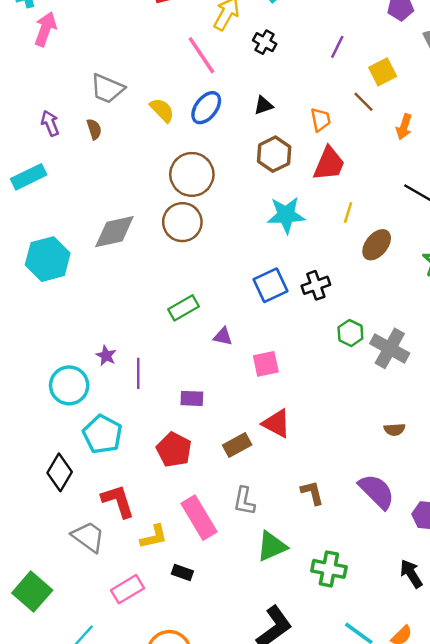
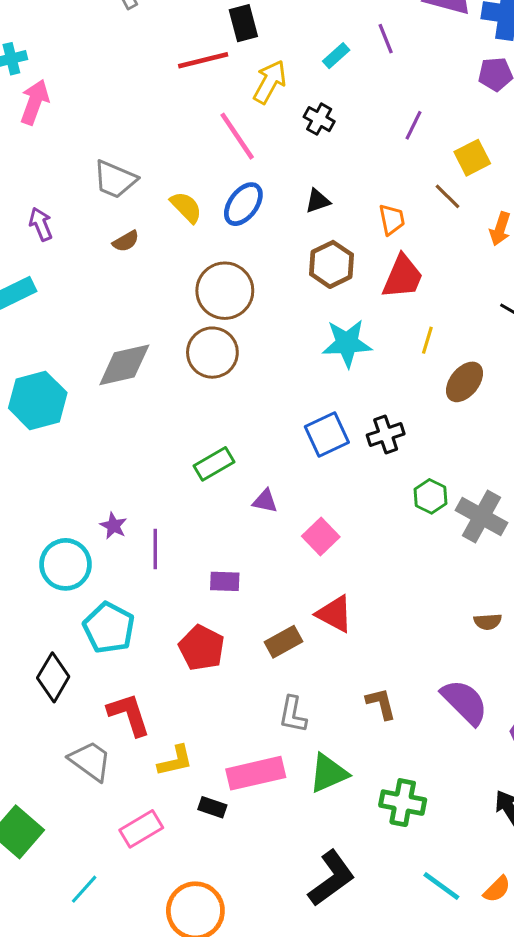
brown semicircle: (94, 129) -> (126, 241), moved, turned 78
pink square: (266, 364) -> (321, 537), turned -32
pink rectangle: (199, 518) -> (256, 773), moved, turned -72

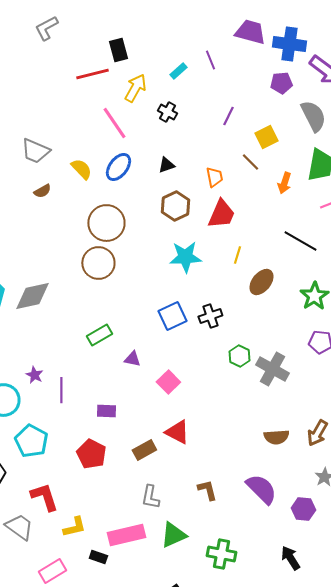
gray diamond: (124, 365) -> (32, 296), moved
brown semicircle: (488, 622) -> (276, 437), size x1.4

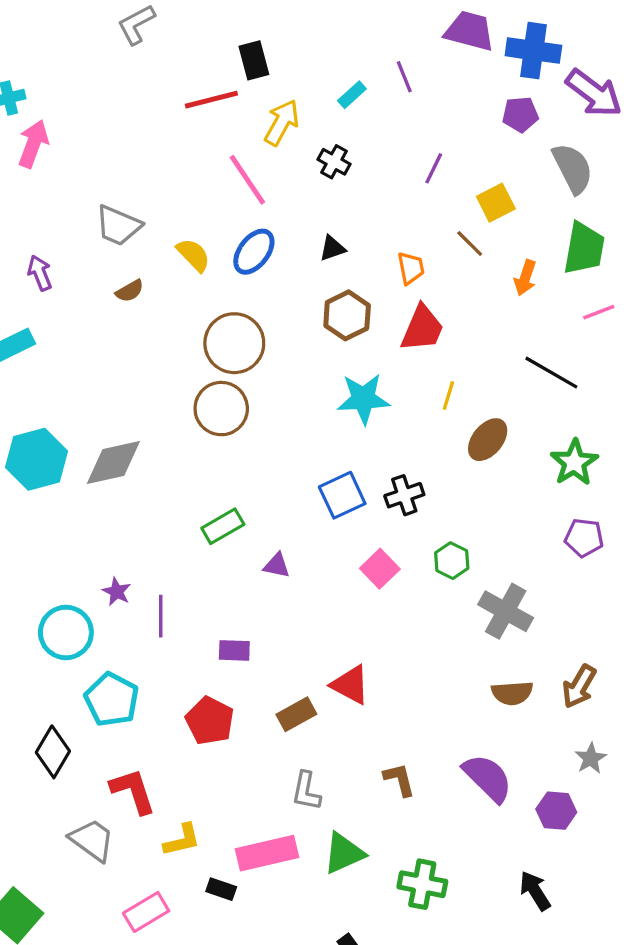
gray cross: (272, 369) -> (506, 611), moved
pink square: (168, 382) -> (380, 569), moved

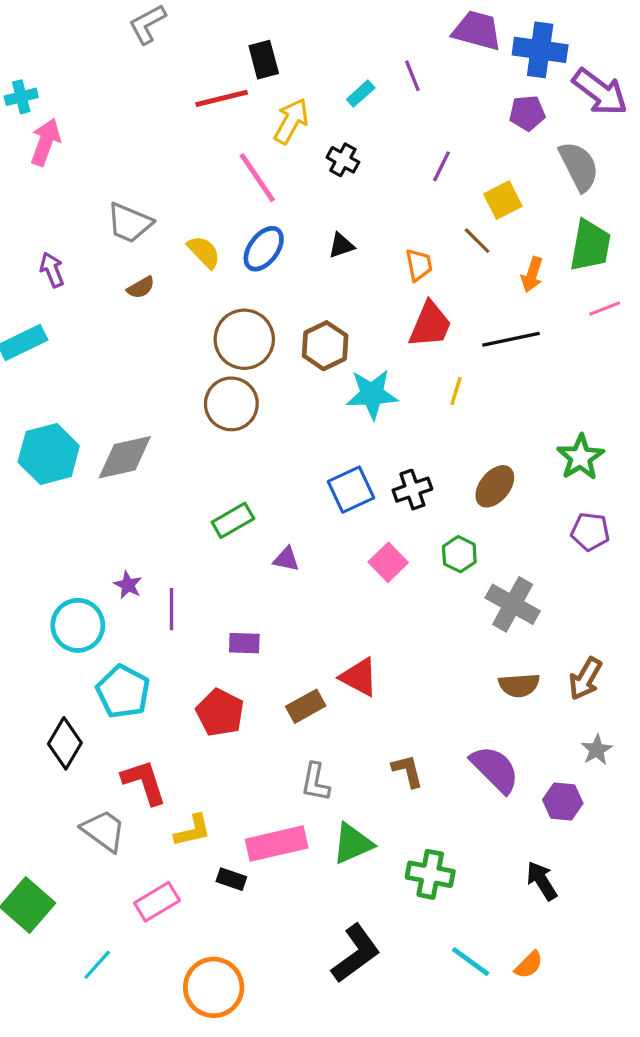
brown hexagon: (347, 315) -> (325, 346), moved
black line: (551, 373) -> (511, 339), moved, turned -42
brown ellipse: (488, 440) -> (495, 486), moved

